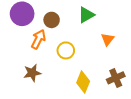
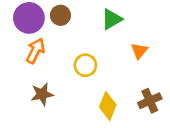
brown circle: (52, 20) -> (60, 15), moved
orange arrow: (38, 39) -> (35, 51), moved

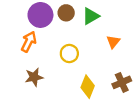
brown circle: (60, 15) -> (66, 13), moved
purple circle: (29, 18) -> (40, 15), moved

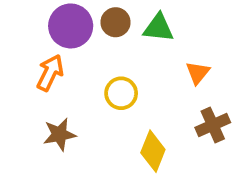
green triangle: (91, 16) -> (158, 28), turned 36
brown cross: (122, 82) -> (213, 125), moved

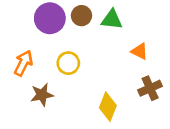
orange arrow: (50, 73) -> (23, 63), moved
orange triangle: (198, 73) -> (140, 51), turned -42
yellow circle: (121, 93) -> (68, 63), moved

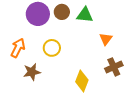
orange triangle: (140, 51) -> (106, 39), turned 40

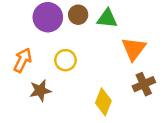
orange triangle: (106, 39) -> (134, 49), size x1.5

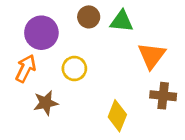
purple circle: (48, 17) -> (41, 33), moved
brown cross: (144, 84) -> (163, 96), turned 30

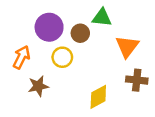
brown circle: (89, 17) -> (80, 33), moved
purple circle: (41, 33) -> (49, 27), moved
yellow diamond: (117, 116) -> (98, 97), turned 40

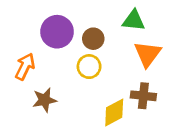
green triangle: (102, 18) -> (134, 21), moved
yellow circle: (62, 57) -> (89, 67), moved
brown cross: (137, 80) -> (143, 96), moved

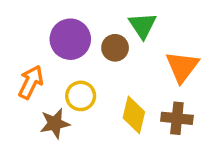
green triangle: (134, 21) -> (143, 25), moved, turned 50
yellow circle: (89, 67) -> (81, 96), moved
yellow diamond: (114, 112) -> (134, 115), moved, turned -48

